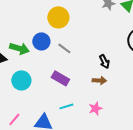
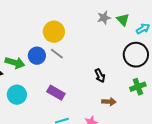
gray line: (64, 48) -> (57, 54), moved
brown arrow: (99, 80) -> (109, 102), moved

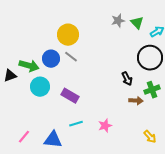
black arrow: (100, 76) -> (127, 79), moved
cyan circle: (17, 95) -> (40, 87), moved
brown arrow: (109, 102) -> (136, 101), moved

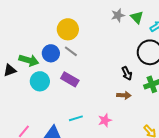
purple rectangle: (70, 96) -> (70, 79), moved
brown arrow: (136, 101) -> (124, 95), moved

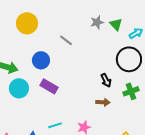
yellow circle: (68, 29) -> (27, 23), moved
gray line: (71, 51) -> (66, 40), moved
blue circle: (51, 53) -> (41, 60), moved

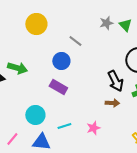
blue circle: (41, 60) -> (61, 61), moved
black arrow: (106, 80) -> (115, 81), size x1.5
cyan circle: (19, 88) -> (35, 115), moved

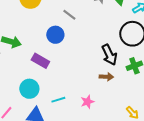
purple rectangle: (58, 87) -> (40, 61), moved

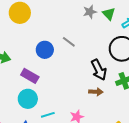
gray line: (69, 15) -> (69, 42), moved
cyan circle: (29, 89) -> (28, 99), moved

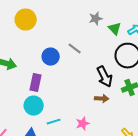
green triangle: (109, 14) -> (115, 29), moved
purple rectangle: (30, 76) -> (36, 83), turned 72

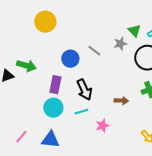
gray star: (96, 19) -> (120, 44), moved
black arrow: (105, 77) -> (84, 90), moved
cyan line: (54, 122) -> (81, 112), moved

